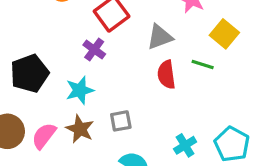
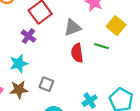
gray square: (121, 121) -> (46, 84), turned 32
brown star: (80, 129) -> (19, 90), turned -30

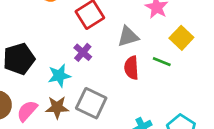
purple cross: (28, 36) -> (83, 52), moved
gray square: (46, 84) -> (91, 103), size x1.6

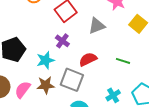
green line: (162, 62) -> (123, 61), moved
red semicircle: (131, 68) -> (88, 59), moved, turned 72

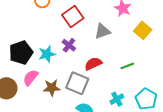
cyan star: (45, 60) -> (47, 54), moved
green line: (123, 61) -> (127, 66), turned -40
pink semicircle: (23, 90) -> (31, 78), moved

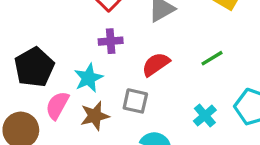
purple cross: (69, 45) -> (111, 41), turned -32
cyan star: (47, 54) -> (88, 78), moved
gray square: (77, 83) -> (135, 101), size x0.7

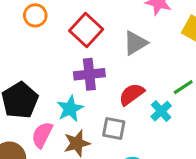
purple cross: (111, 41) -> (89, 74), size x1.4
cyan cross: (205, 116) -> (161, 111), moved

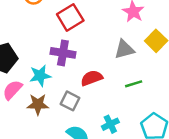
gray triangle: (135, 43) -> (124, 49), moved
cyan cross: (161, 111) -> (110, 124), moved

